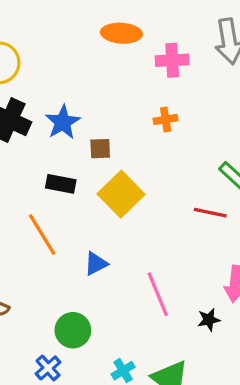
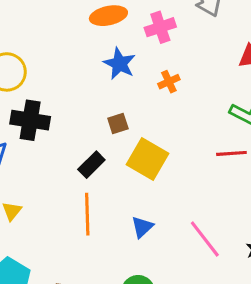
blue star: (63, 122) -> (119, 64), moved
black rectangle: (61, 184) -> (91, 165), turned -40
orange line: (42, 234) -> (87, 214), turned 45

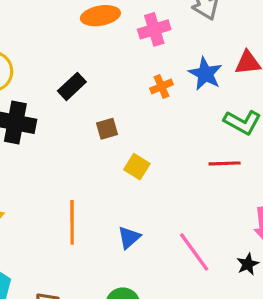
blue star: (119, 64) -> (205, 74), moved
yellow square: (148, 159) -> (137, 167), size x0.6
black rectangle: (91, 165) -> (72, 86), moved

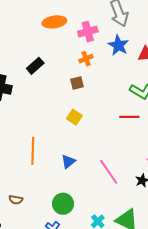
blue star: (205, 74) -> (118, 45), moved
orange cross: (161, 86) -> (86, 59), moved
brown square: (107, 129) -> (77, 83), moved

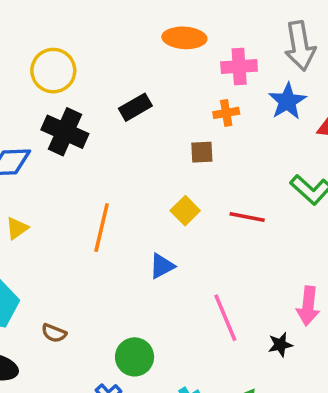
red line: (129, 117) -> (247, 217), moved
orange line: (33, 151) -> (102, 228), moved
blue triangle: (68, 161) -> (162, 266), moved

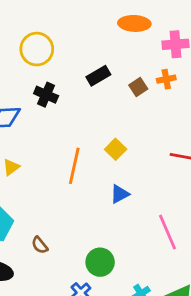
black cross: (65, 132) -> (46, 95), size x0.7
brown square: (202, 152) -> (138, 87), moved, turned -30
yellow square: (185, 211) -> (116, 149), moved
brown semicircle: (54, 333) -> (40, 245), turned 30

